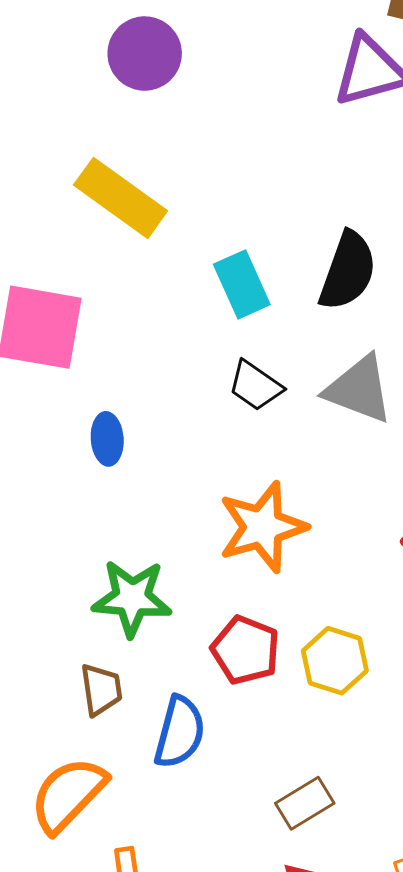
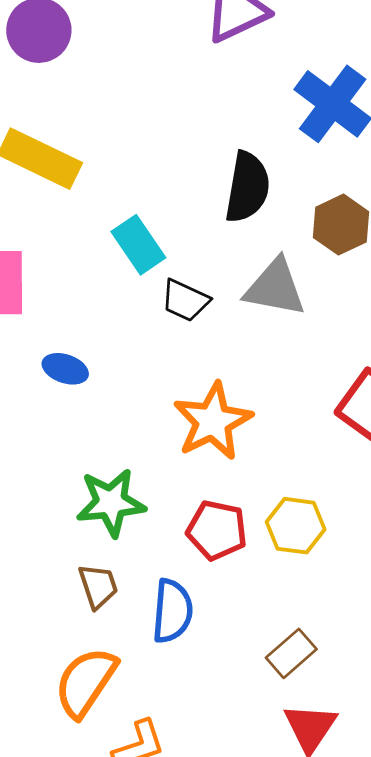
cyan rectangle: (242, 284) -> (138, 245), moved
blue ellipse: (107, 439) -> (65, 369), turned -57

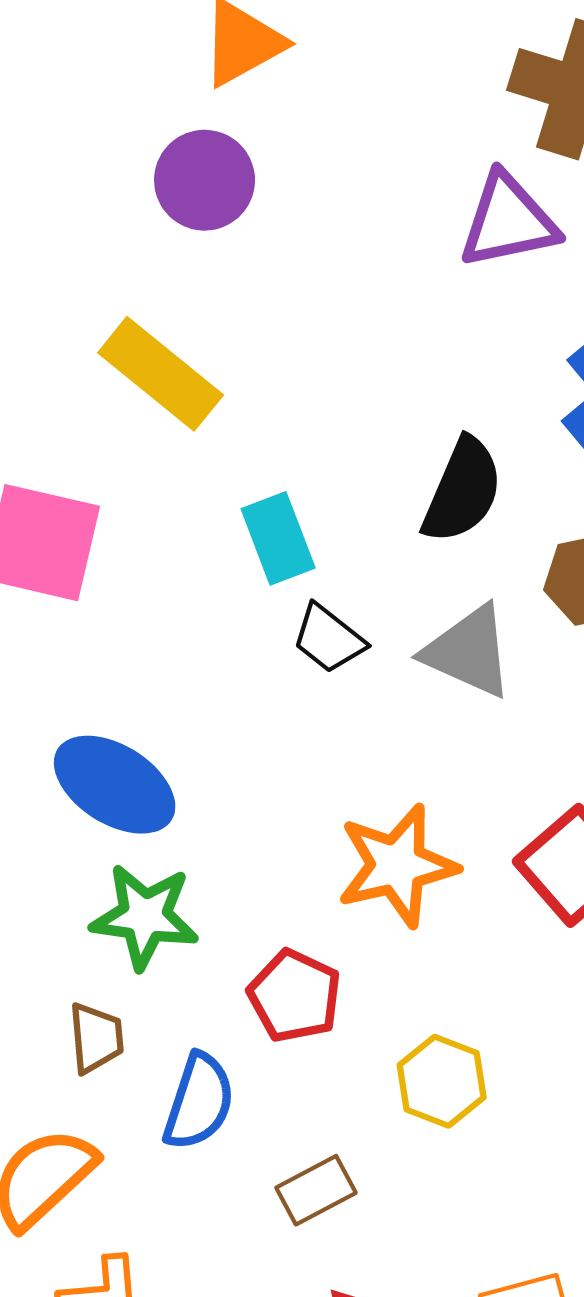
blue ellipse: (65, 369) -> (115, 785), moved, size x1.8
orange star: (213, 421) -> (397, 865), moved
yellow hexagon: (296, 526) -> (442, 1081), moved
brown rectangle: (291, 653) -> (316, 1190), moved

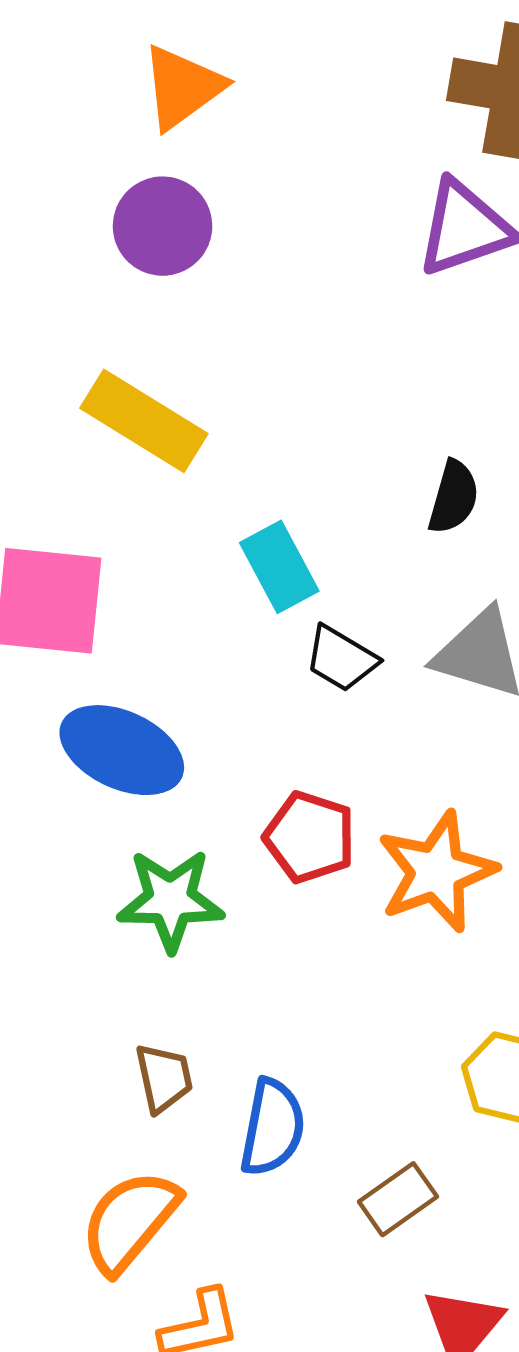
black semicircle: (463, 491) -> (454, 497), size x0.7
blue ellipse: (115, 785) -> (122, 750), moved
green star: (145, 917) -> (170, 900), moved
red pentagon: (295, 996) -> (310, 837), moved

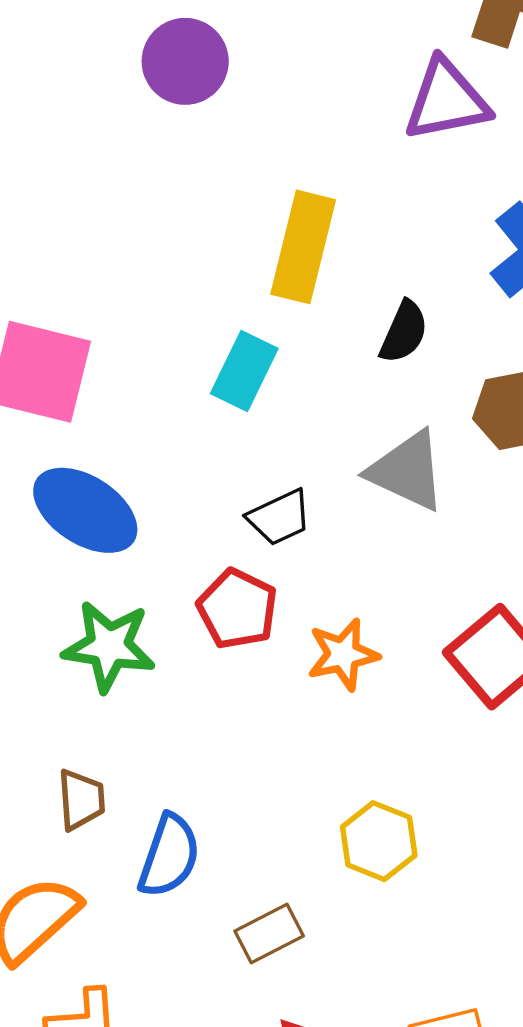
yellow rectangle: (144, 421) -> (303, 247), moved, turned 64
cyan rectangle: (279, 567) -> (244, 371), turned 46
black trapezoid: (341, 659) -> (279, 517), moved, turned -64
orange star: (437, 872) -> (343, 654), size x0.7

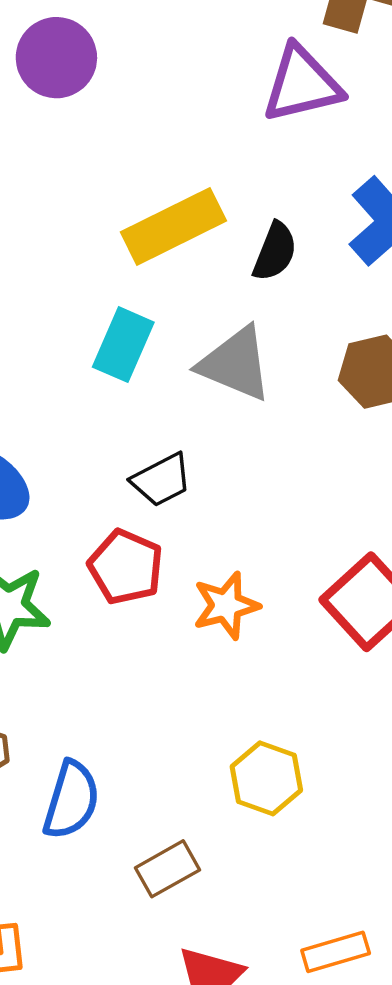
yellow rectangle: (303, 247) -> (173, 226), turned 52
black semicircle: (404, 332) -> (275, 252), moved
gray triangle: (407, 471) -> (235, 364), moved

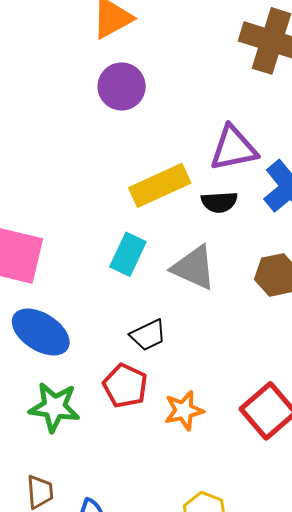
purple circle: (56, 58) -> (122, 86), moved
purple triangle: (302, 84) -> (233, 148), moved
black semicircle: (275, 252) -> (219, 202), turned 63

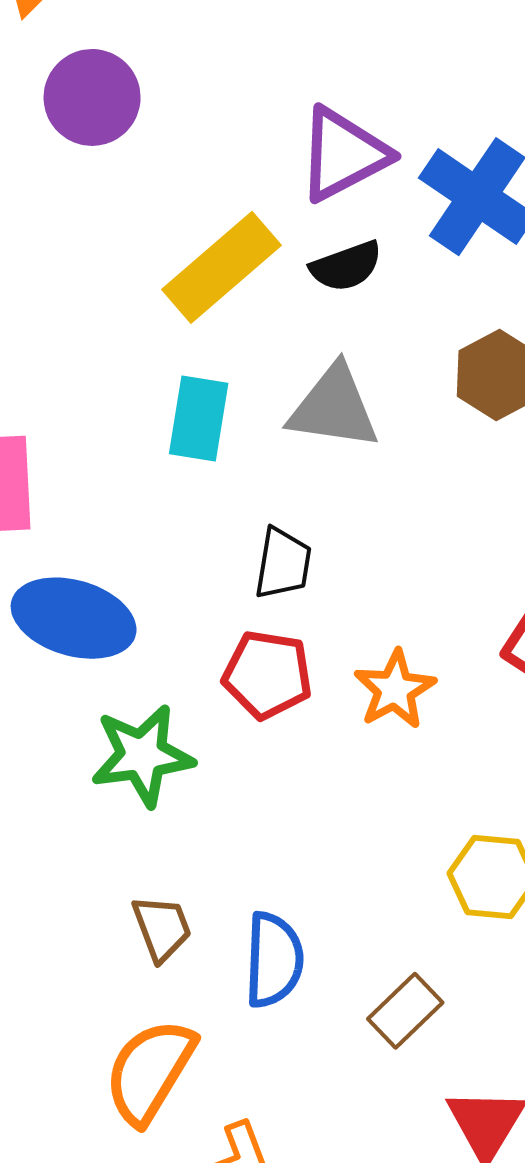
black trapezoid: (148, 335) -> (283, 564), turned -39

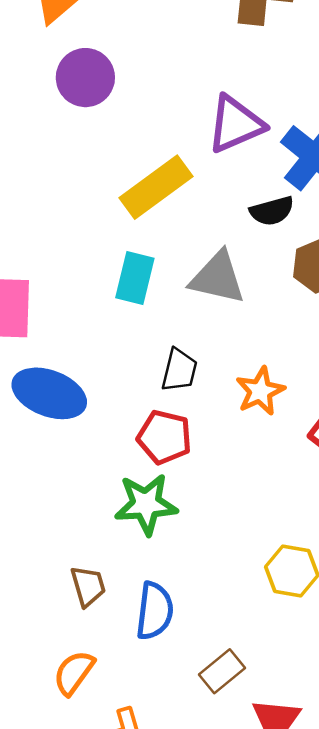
black semicircle: (346, 266) -> (272, 211), moved
orange star: (395, 689) -> (260, 391), moved
green star: (142, 756) -> (146, 504), moved
brown rectangle: (405, 1011) -> (222, 671), moved
orange semicircle: (150, 1071) -> (74, 673), size x0.7

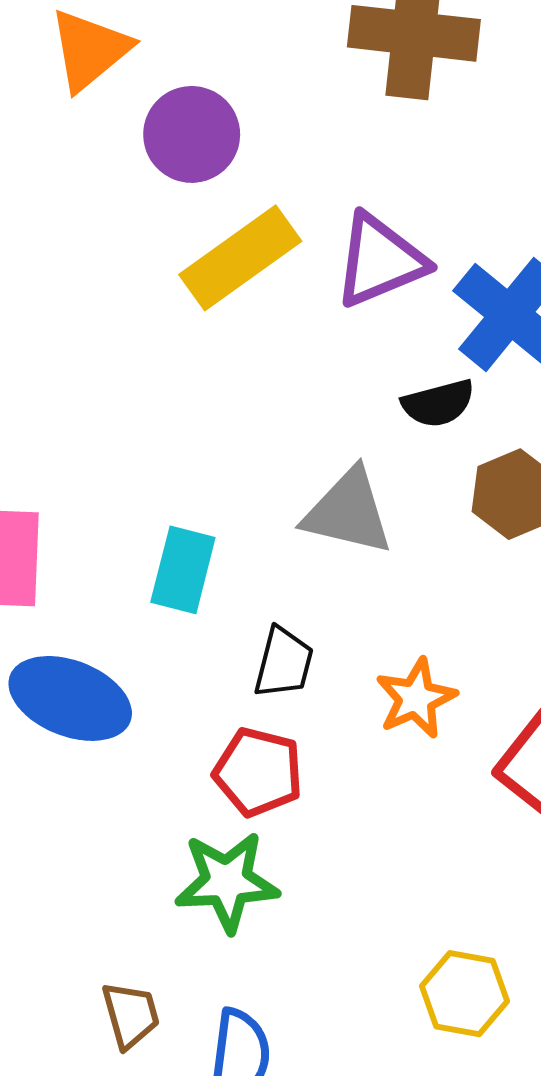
purple circle: (85, 78) -> (192, 134), moved
yellow rectangle: (156, 187) -> (240, 258), moved
cyan rectangle: (135, 278) -> (183, 570), moved

